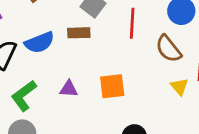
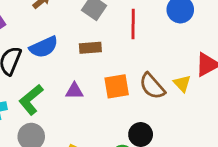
brown rectangle: (79, 33) -> (90, 48), moved
brown semicircle: (168, 49) -> (152, 86), moved

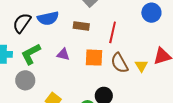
red line: (133, 24) -> (113, 32), moved

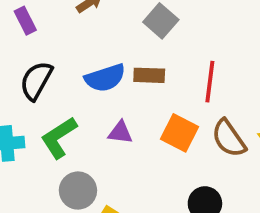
blue semicircle: (48, 18) -> (105, 78), moved
orange square: (94, 58) -> (179, 133), turned 30
gray circle: (25, 80) -> (78, 191), moved

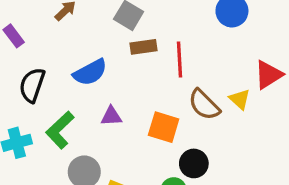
brown rectangle: (149, 75) -> (143, 47), moved
orange square: (179, 133) -> (164, 127), moved

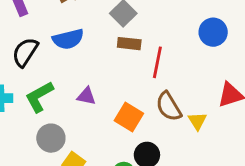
blue semicircle: (90, 72) -> (68, 39), moved
yellow triangle: (240, 99) -> (197, 121), moved

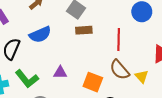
red line: (157, 62) -> (119, 40), moved
green L-shape: (39, 97) -> (27, 79), turned -90

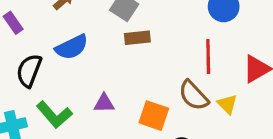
red line: (119, 40) -> (208, 56), moved

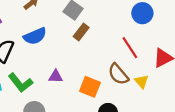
brown rectangle: (137, 38) -> (81, 32), turned -49
red line: (208, 56) -> (130, 48), turned -35

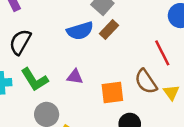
blue semicircle: (35, 36) -> (80, 31), moved
orange square: (90, 87) -> (112, 92), turned -35

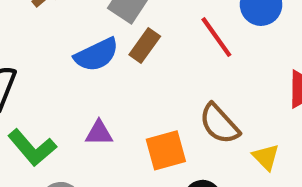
red line: (162, 53) -> (216, 37), moved
yellow triangle: (171, 92) -> (266, 157), moved

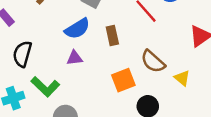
brown rectangle: (145, 46) -> (112, 35), moved, turned -42
purple triangle: (99, 133) -> (75, 58), moved

